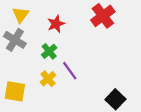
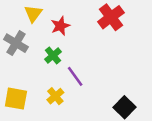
yellow triangle: (21, 15) -> (33, 14), moved
yellow cross: (48, 79) -> (55, 96), moved

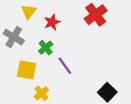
yellow cross: (55, 96) -> (41, 93), moved
yellow square: (16, 99) -> (27, 70), moved

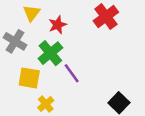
green cross: (46, 48) -> (50, 53), size x1.5

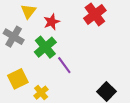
yellow square: (29, 78) -> (18, 79), moved, turned -36

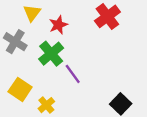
yellow square: (18, 79) -> (20, 89), turned -30

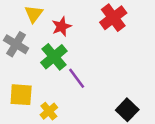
yellow square: (20, 89) -> (21, 95), turned -30

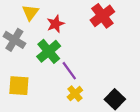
yellow cross: (49, 111) -> (75, 94), moved

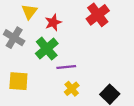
purple line: (69, 71) -> (66, 67), turned -60

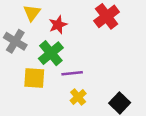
yellow square: (18, 81) -> (34, 78), moved

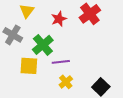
red star: (58, 25) -> (59, 19), moved

